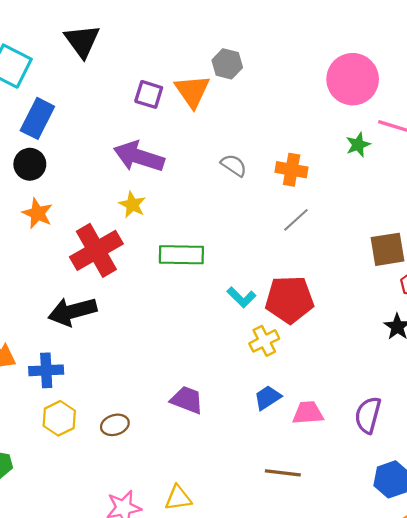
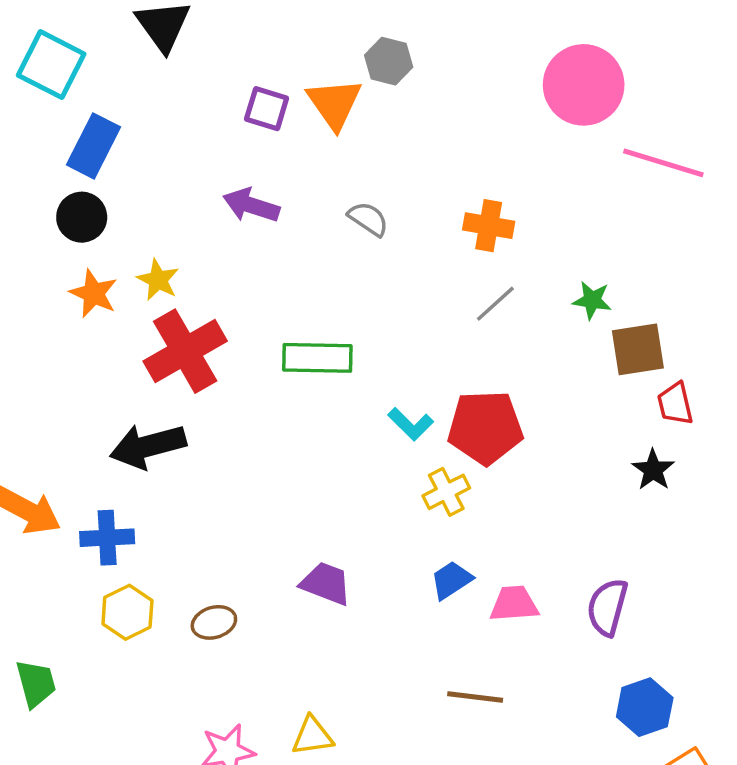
green star: (358, 145) -> (592, 300), moved, turned 30
purple arrow: (139, 157) -> (251, 205), size x0.7
gray semicircle: (234, 165) -> (368, 219), moved
yellow star: (132, 205) -> (158, 280), moved

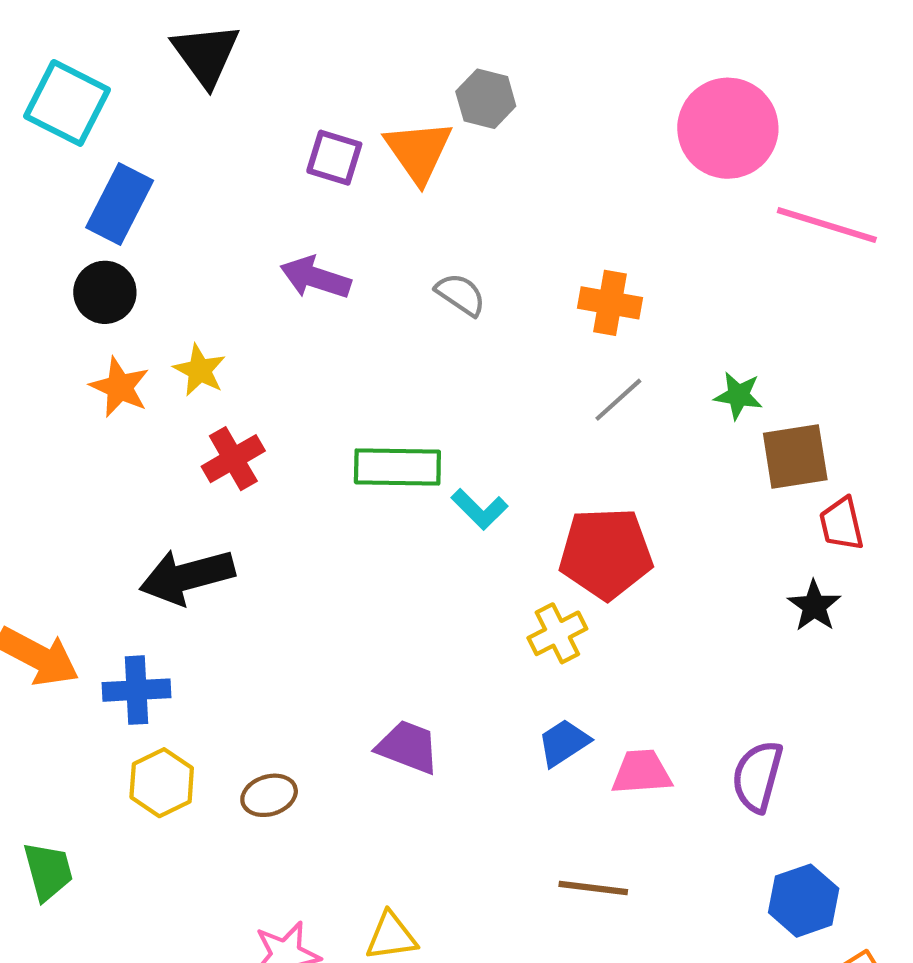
red cross: (185, 351) -> (233, 459), size x0.6
cyan L-shape: (411, 424) -> (480, 509), moved

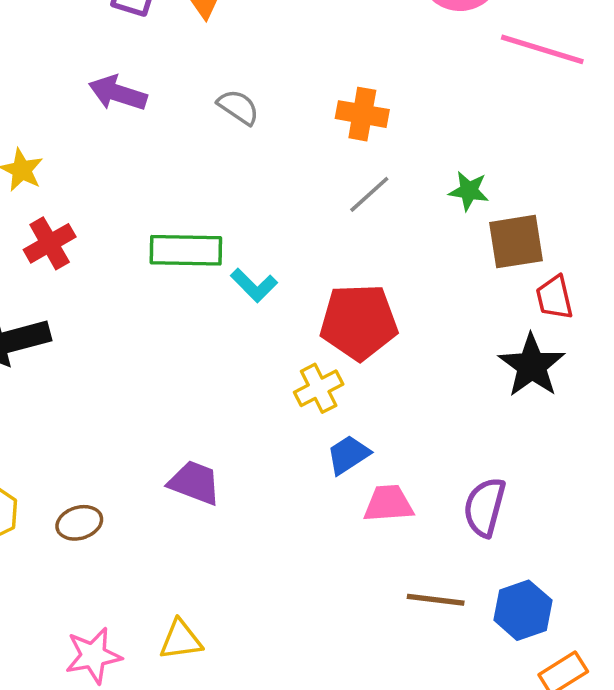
black star: (814, 606) -> (532, 366), size x1.5
blue trapezoid: (564, 743) -> (348, 455), moved
brown line: (593, 888) -> (436, 600), moved

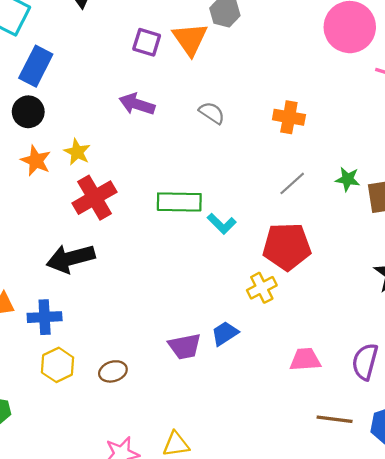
green star: (469, 191) -> (348, 179), moved
gray line: (369, 194) -> (292, 183), moved
red cross: (50, 243) -> (94, 198), size x1.4
blue trapezoid: (348, 455) -> (225, 333), moved
purple trapezoid: (195, 483) -> (185, 346), turned 148

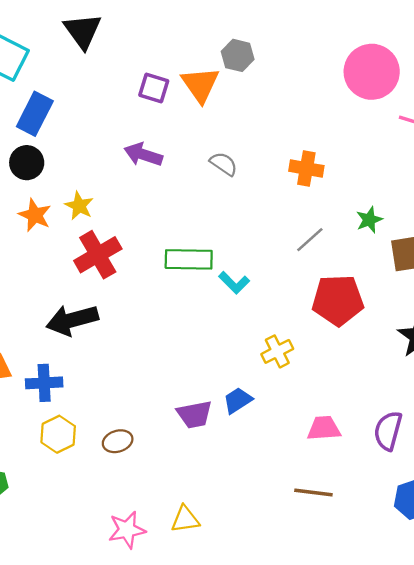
green star: (348, 179) -> (369, 220), moved, turned -30
red pentagon: (287, 246) -> (338, 300), moved
brown line: (335, 419) -> (313, 492), moved

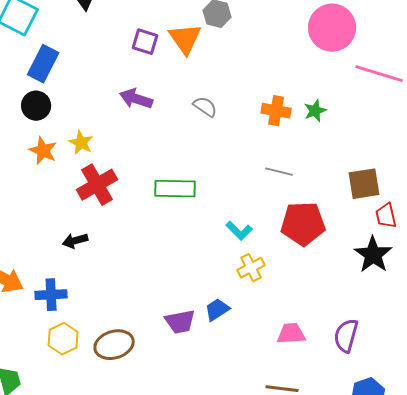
green star: (369, 220) -> (315, 111), moved
gray line: (310, 240) -> (279, 172), turned 56
cyan L-shape: (234, 283) -> (239, 231), moved
black arrow: (72, 320) -> (75, 241), size x0.6
brown ellipse: (118, 441) -> (114, 345), size x1.5

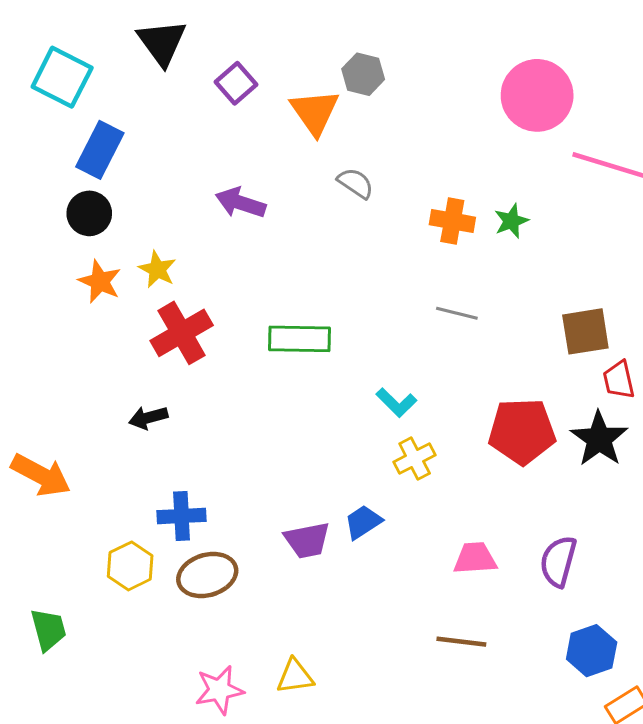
purple square: (145, 42) -> (236, 83), moved, turned 32
gray semicircle: (205, 107) -> (356, 183), moved
red pentagon: (303, 224) -> (522, 431), moved
blue cross: (51, 295) -> (182, 516), moved

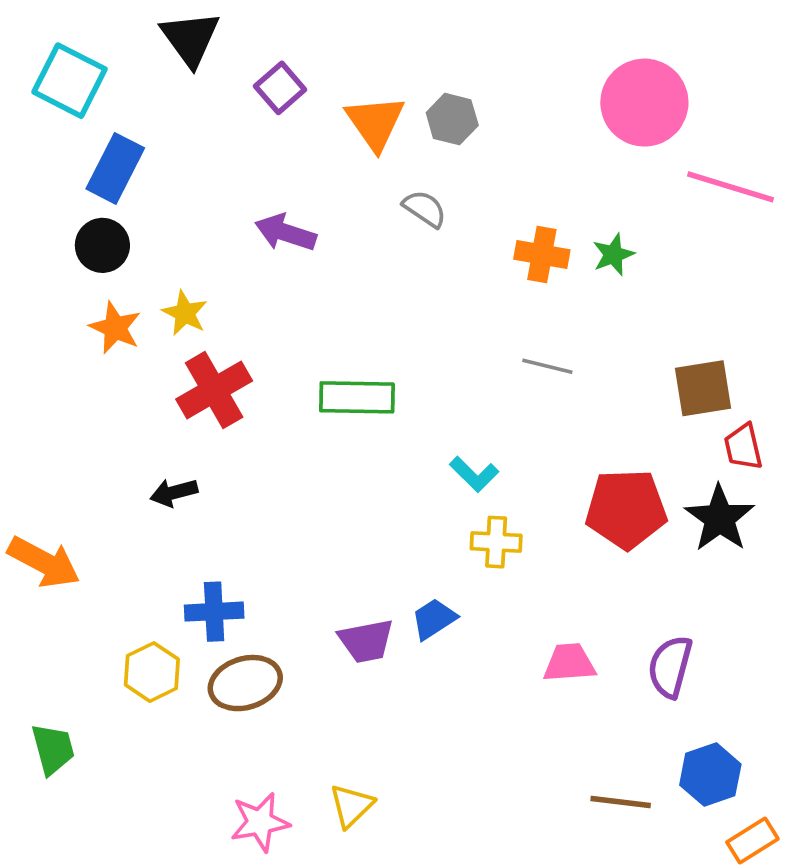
gray hexagon: (363, 74) -> (452, 119), moved
yellow cross: (415, 458) -> (496, 542), turned 30
brown line: (461, 642) -> (621, 802), moved
yellow triangle: (295, 676) -> (351, 806), turned -36

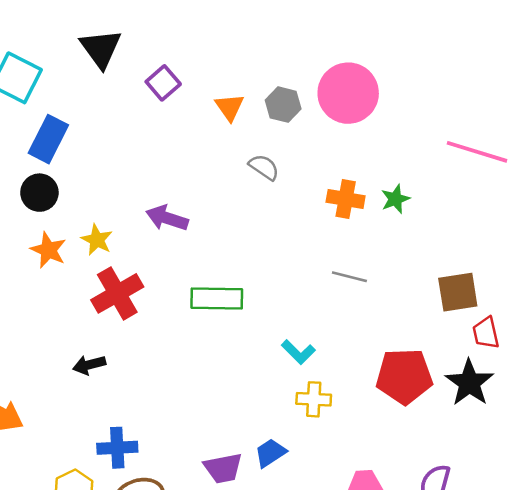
pink circle: (644, 103) -> (348, 93), moved
orange triangle: (375, 123) -> (230, 107), size x0.7
purple arrow: (286, 233) -> (167, 218), moved

